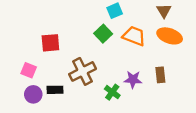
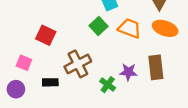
red square: (50, 43) -> (46, 35), turned 30
brown rectangle: (160, 75) -> (156, 67), size x1.5
purple circle: (33, 94) -> (16, 89), moved

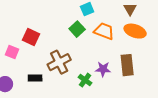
pink square: (24, 63) -> (12, 52), moved

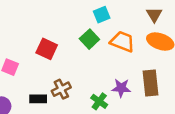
red square: (31, 37) -> (47, 49), moved
brown cross: (59, 62) -> (61, 89), moved, size x0.7

